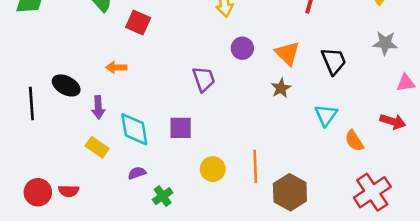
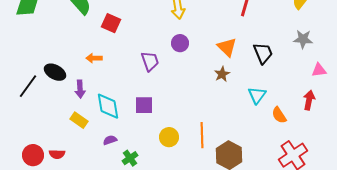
purple circle: (242, 48) -> (180, 43), moved
purple trapezoid: (204, 79) -> (150, 61), moved
black line: (31, 103) -> (28, 86), turned 40
red arrow: (393, 121) -> (309, 100), turned -96

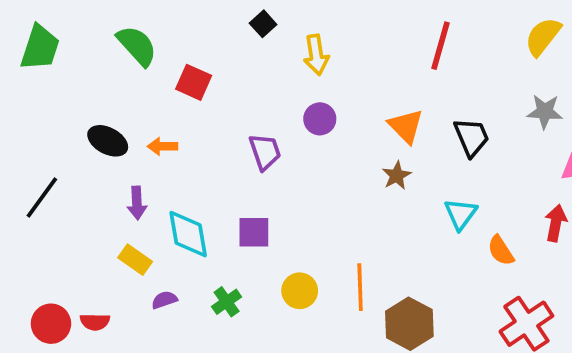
black ellipse: (55, 72) -> (108, 141), moved
purple semicircle: (110, 140) -> (164, 300), moved
green cross: (130, 158) -> (227, 302), moved

